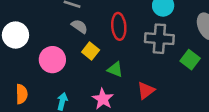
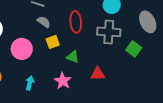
yellow square: (91, 51) -> (53, 42), turned 32
red triangle: (146, 90) -> (98, 74), turned 35

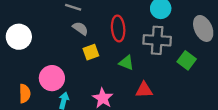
pink circle: (22, 49) -> (52, 78), moved
green triangle: (73, 57) -> (126, 63), moved

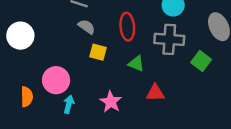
yellow square: (91, 52) -> (98, 52), turned 35

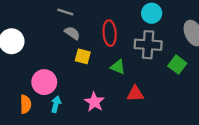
orange semicircle: (27, 97) -> (26, 104), moved

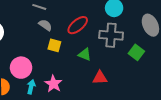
red ellipse: (110, 33) -> (78, 25), turned 55
pink star: (94, 102) -> (53, 84), moved

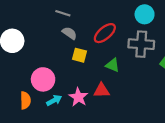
red triangle: (100, 78) -> (102, 90), moved
cyan arrow: (31, 87) -> (54, 100), turned 48

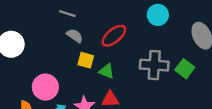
gray cross: (141, 44) -> (154, 65), moved
green triangle: (113, 65) -> (107, 71), moved

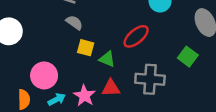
red ellipse: (114, 36) -> (136, 36), moved
gray cross: (154, 65) -> (150, 79), moved

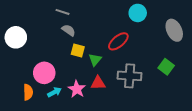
green square: (188, 57) -> (166, 67), moved
green triangle: (107, 59) -> (95, 60), turned 48

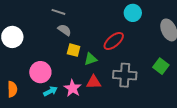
green triangle: (95, 60) -> (91, 59), turned 32
orange semicircle: (28, 92) -> (12, 89), moved

